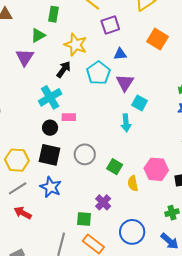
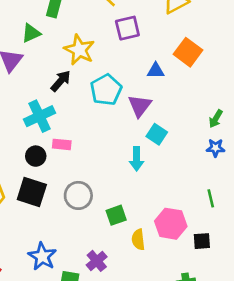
blue triangle: (120, 54) -> (156, 71), moved
green square: (115, 167) -> (116, 215), turned 35
blue star: (51, 187) -> (42, 256), moved

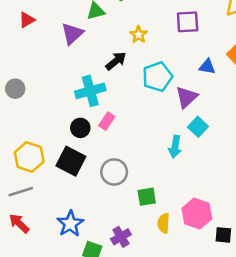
yellow star: (79, 50) -> (139, 35), size x0.6
pink rectangle: (62, 144) -> (107, 121), turned -72

